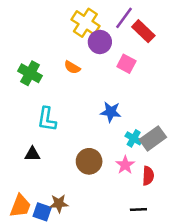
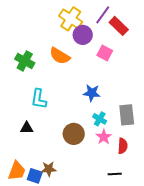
orange semicircle: (72, 67) -> (60, 56), size x1.5
cyan cross: (134, 138) -> (100, 119), moved
gray rectangle: (153, 138) -> (127, 115), turned -60

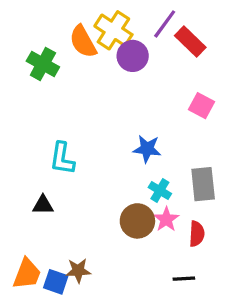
pink square: (105, 53) -> (202, 106), moved
orange semicircle: (60, 56) -> (83, 42), moved, turned 30
green cross: (25, 61) -> (43, 64), moved
brown circle: (74, 134) -> (137, 221), moved

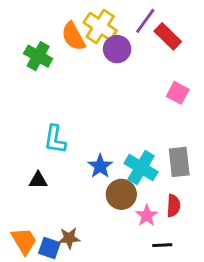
blue star: (147, 149) -> (100, 166), moved, turned 30
cyan cross: (160, 191) -> (141, 168), size x1.6
pink star: (166, 219) -> (147, 216), moved
orange trapezoid: (27, 274) -> (24, 241), turned -52

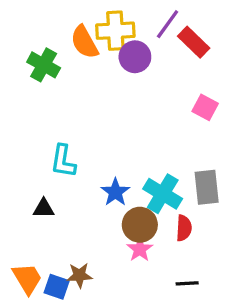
yellow cross: (100, 26) -> (115, 31), turned -36
red semicircle: (173, 206) -> (184, 228), moved
pink star: (147, 216) -> (140, 249), moved

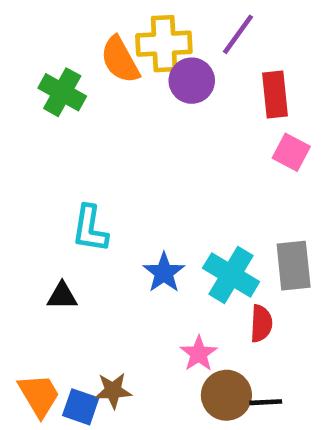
red rectangle: (194, 42) -> (275, 95), moved, turned 40
brown circle: (140, 225) -> (226, 395), moved

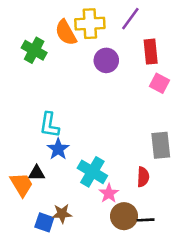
purple circle: (192, 81) -> (106, 60), moved
blue star: (164, 273) -> (58, 149), moved
cyan cross: (231, 275) -> (92, 172), moved
black triangle: (62, 296) -> (37, 173), moved
orange trapezoid: (39, 395) -> (21, 184), moved

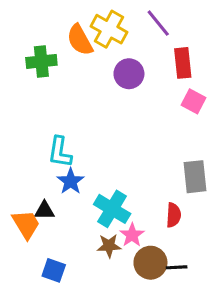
purple line: (130, 19) -> (158, 23), turned -75
yellow cross: (90, 24) -> (109, 29), turned 32
green cross: (34, 50) -> (41, 61), turned -35
brown star: (62, 214) -> (109, 246), moved

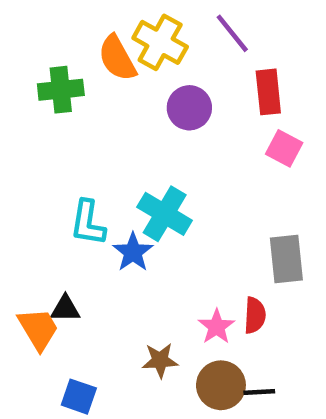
blue star: (71, 181) -> (133, 252), moved
cyan cross: (112, 209) -> (165, 214), moved
pink star: (132, 235) -> (216, 327), moved

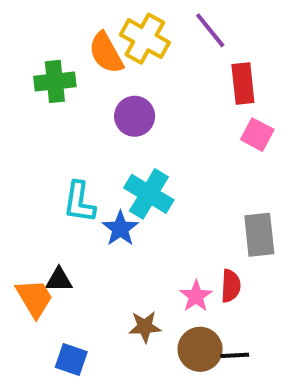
purple circle: (189, 108) -> (135, 116), moved

